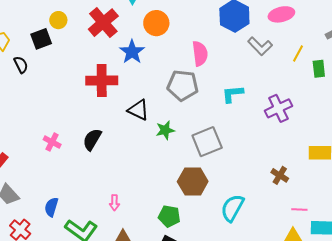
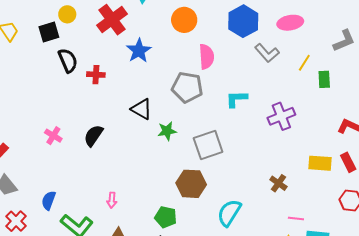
orange circle: (156, 23) -> (184, 20), moved
black semicircle: (21, 65) -> (68, 60), moved, size x1.4
red cross: (102, 81) -> (96, 75), moved, size x0.6

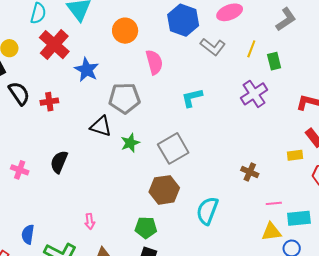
gray pentagon: (187, 87) -> (125, 98), moved
purple cross: (281, 116) -> (254, 94), moved
yellow rectangle: (320, 163) -> (295, 155), moved, size x0.7

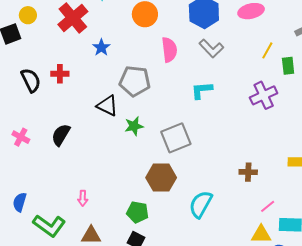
gray L-shape: (213, 47) -> (211, 48), moved
blue star: (87, 70) -> (101, 47), size x0.7
black semicircle: (19, 93) -> (31, 80), moved
brown cross: (250, 172) -> (248, 172), turned -30
pink line: (274, 203) -> (268, 206), turned -42

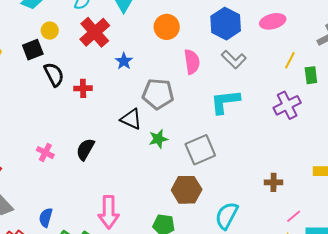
black semicircle: (31, 80) -> (54, 74), moved
cyan L-shape: (202, 90) -> (225, 102), size x1.4
pink arrow: (83, 198) -> (109, 212), size x2.0

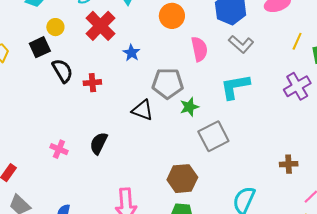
green star: (158, 139) -> (189, 107), moved
brown hexagon: (187, 190) -> (182, 179), moved

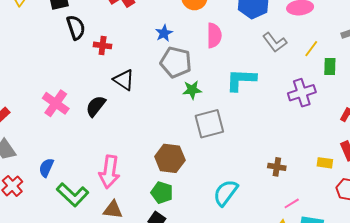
gray L-shape: (241, 44) -> (275, 42), moved
blue star: (131, 53) -> (164, 33), moved
black triangle: (142, 110) -> (124, 80), moved
pink cross: (59, 149) -> (56, 103), size x1.5

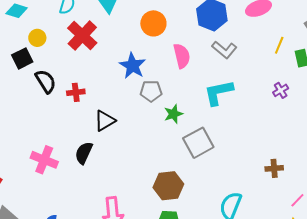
blue star: (164, 33) -> (132, 66), size x1.5
gray L-shape: (275, 42) -> (224, 50), moved
gray pentagon: (176, 62) -> (151, 91), size x0.7
black triangle: (124, 80) -> (105, 121), turned -50
purple cross: (302, 93) -> (281, 90), size x0.6

